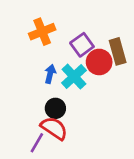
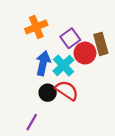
blue arrow: (50, 74) -> (43, 63), size x1.5
red semicircle: (54, 128) -> (67, 90), moved

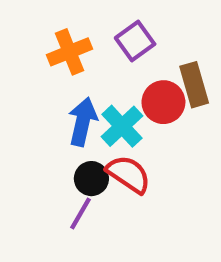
purple square: (70, 38) -> (135, 41), moved
purple line: (32, 122) -> (80, 214), moved

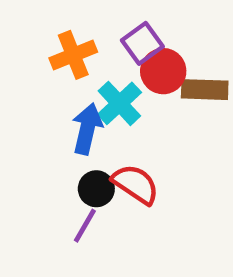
brown rectangle: (194, 85) -> (205, 90), turned -72
red circle: (163, 102) -> (163, 71), moved
cyan cross: (122, 126) -> (119, 103), moved

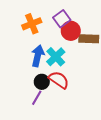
cyan cross: (119, 103) -> (56, 57), moved

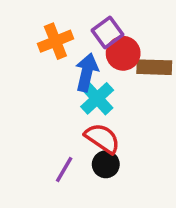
blue arrow: (38, 56) -> (87, 72), moved
black circle: (42, 82) -> (106, 164), moved

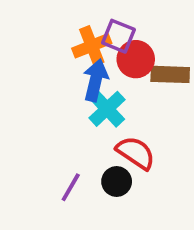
purple square: (108, 33) -> (119, 36), turned -32
orange cross: (55, 41) -> (92, 46), moved
red semicircle: (102, 138) -> (136, 153), moved

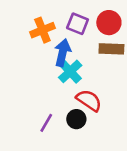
orange cross: (92, 46) -> (42, 30), moved
red circle: (136, 59) -> (109, 23), moved

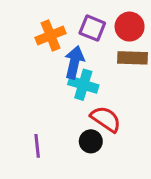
cyan cross: (70, 71) -> (83, 85), turned -30
purple line: (46, 123) -> (37, 146), moved, turned -36

